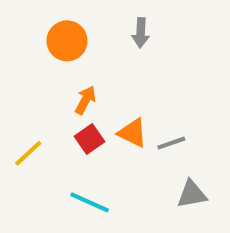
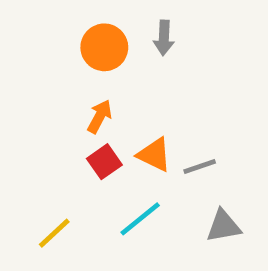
orange circle: (67, 41) -> (104, 47), moved
yellow line: (28, 153) -> (54, 233), moved
cyan line: (90, 202) -> (140, 219), moved, turned -63

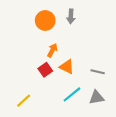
orange arrow: (100, 116) -> (52, 50), moved
gray line: (200, 166) -> (98, 72), moved, turned 32
cyan line: (140, 219) -> (72, 94), moved

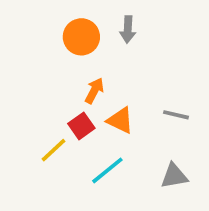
gray line: (98, 72) -> (176, 115), moved
cyan line: (72, 94) -> (107, 170), moved
yellow line: (24, 101) -> (54, 150), moved

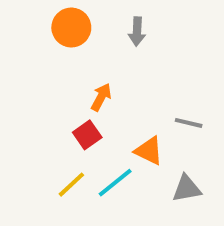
orange circle: (81, 37) -> (71, 28), moved
orange triangle: (120, 120) -> (149, 151), moved
yellow line: (54, 150) -> (71, 185), moved

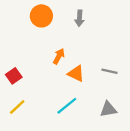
red square: (87, 135) -> (14, 76), moved
orange triangle: (149, 151) -> (76, 74), moved
yellow line: (71, 185) -> (17, 107), moved

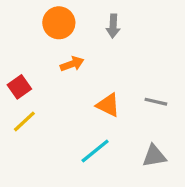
orange arrow: (59, 56) -> (72, 64), moved, turned 42
red square: (14, 76) -> (19, 87), moved
yellow line: (17, 107) -> (24, 121), moved

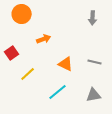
orange circle: (59, 23) -> (22, 14), moved
gray arrow: (113, 26) -> (93, 18), moved
yellow line: (24, 121) -> (28, 74), moved

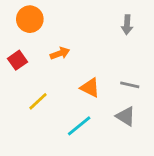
red square: (12, 53) -> (17, 60), moved
gray triangle: (94, 95) -> (126, 116), moved, turned 42

